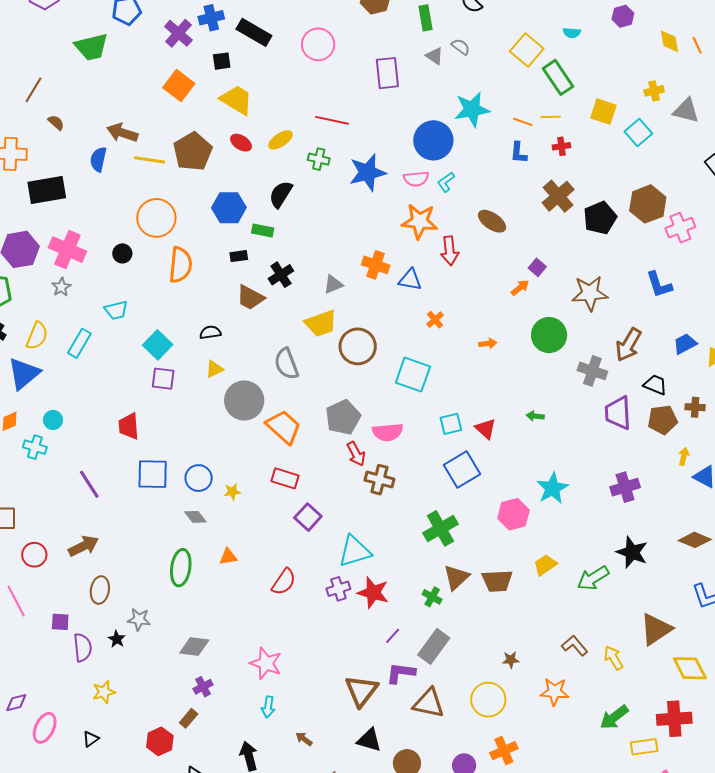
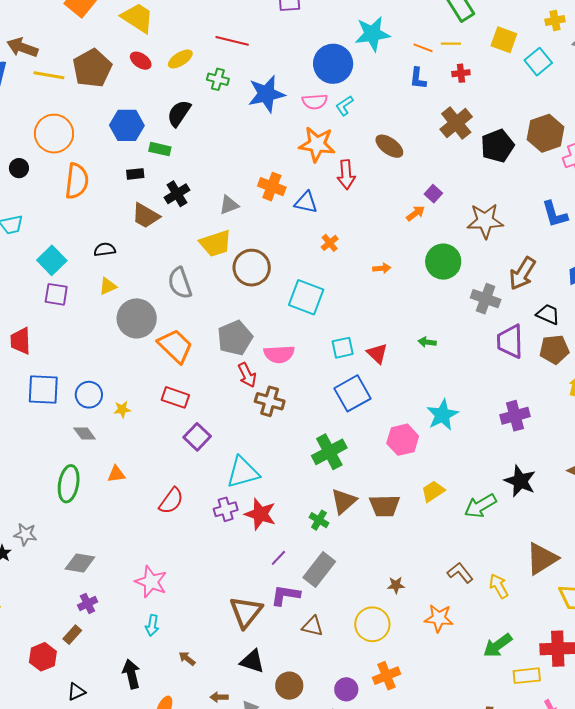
brown triangle: (429, 703) -> (313, 626), size x0.7

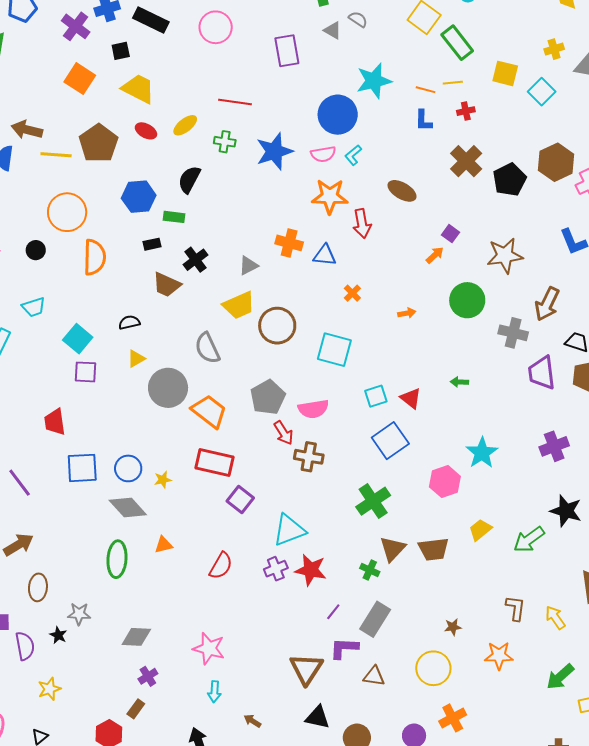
red rectangle: (175, 397) -> (214, 462), size x1.4
gray diamond: (85, 433) -> (128, 507), size x1.6
brown L-shape: (460, 573) -> (516, 608), turned 52

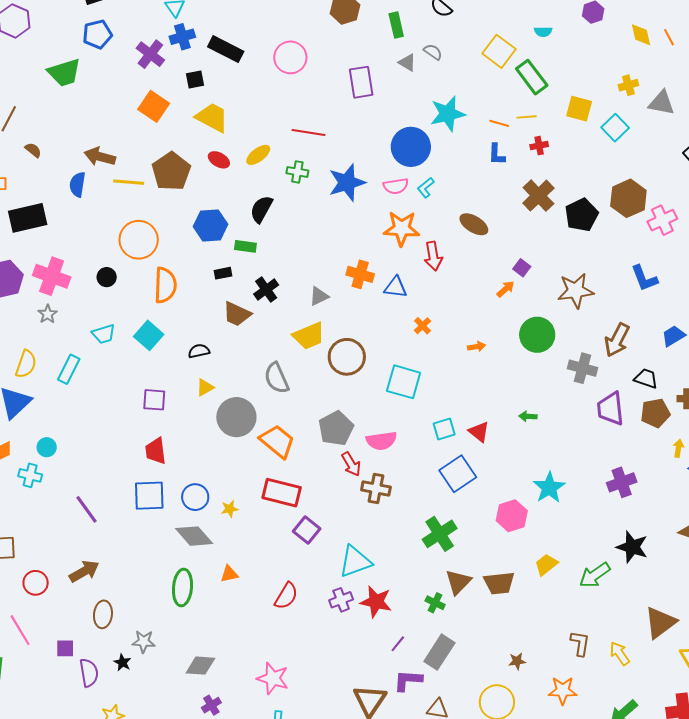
cyan square: (78, 339) -> (149, 335), moved
red trapezoid: (55, 422) -> (156, 451), moved

